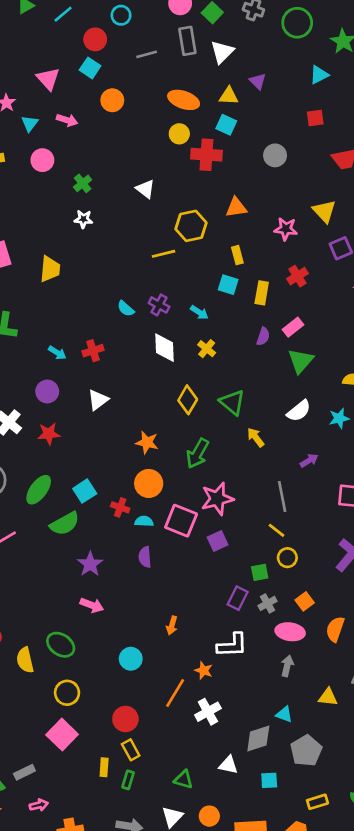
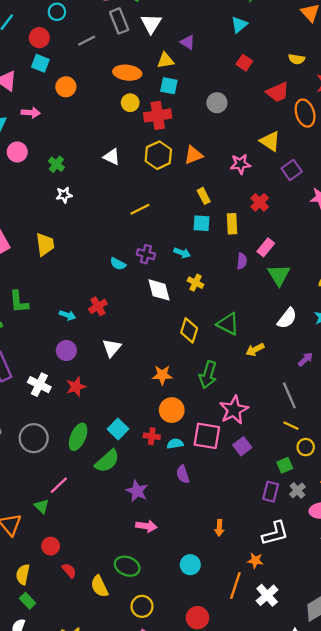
red square: (315, 118) -> (244, 63), turned -35
yellow hexagon: (191, 226) -> (158, 155), moved
yellow arrow: (256, 437) -> (255, 350), turned -66

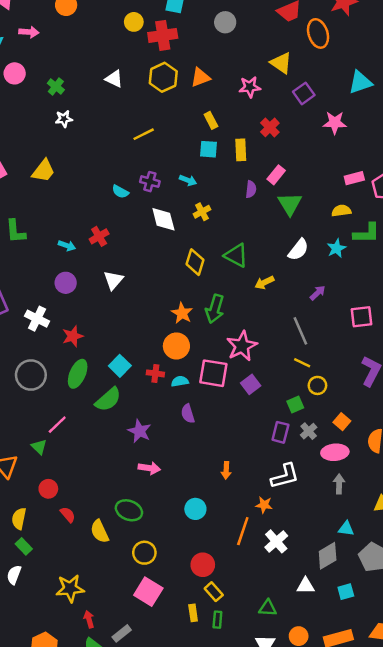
yellow trapezoid: (45, 244) -> (43, 171), turned 45
yellow cross: (196, 283) -> (202, 212), turned 35
orange star: (162, 375) -> (182, 313), moved, turned 30
red star: (76, 387) -> (73, 336), moved

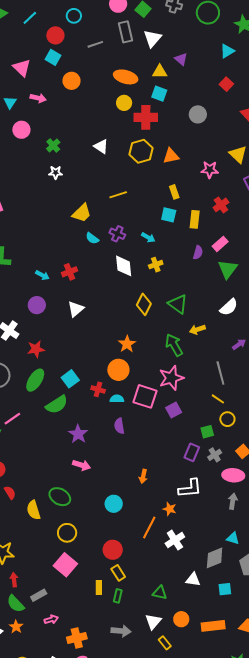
yellow trapezoid: (43, 171) -> (82, 213), moved
green arrow: (215, 309) -> (174, 345), moved, turned 125

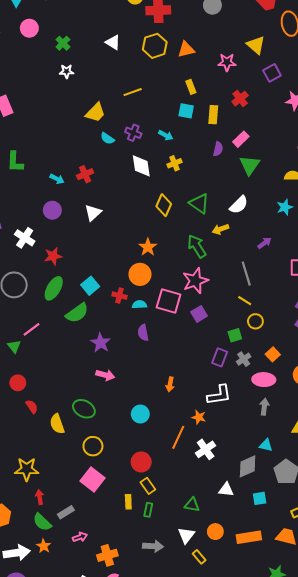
white semicircle: (229, 307) -> (239, 205), moved

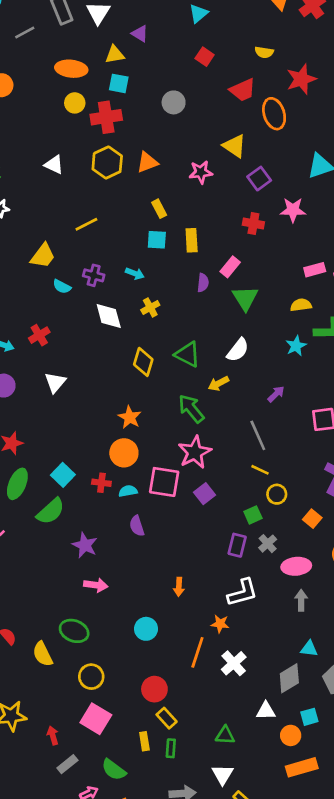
red cross: (240, 99) -> (253, 223), moved, turned -35
orange square: (273, 354) -> (312, 519), moved
red arrow: (40, 497) -> (53, 735), moved
green semicircle: (42, 522) -> (114, 770), moved
orange circle: (215, 532) -> (291, 735), moved

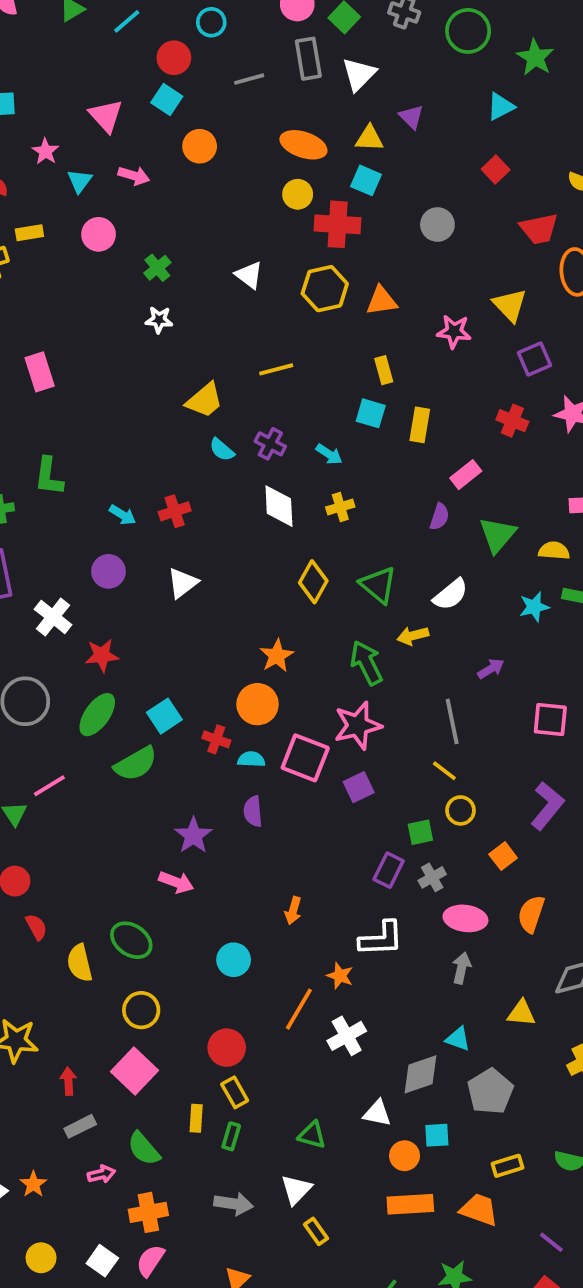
purple semicircle: (203, 283) -> (439, 517), moved
green triangle: (245, 298) -> (498, 535), moved
purple star: (85, 545) -> (193, 836), moved

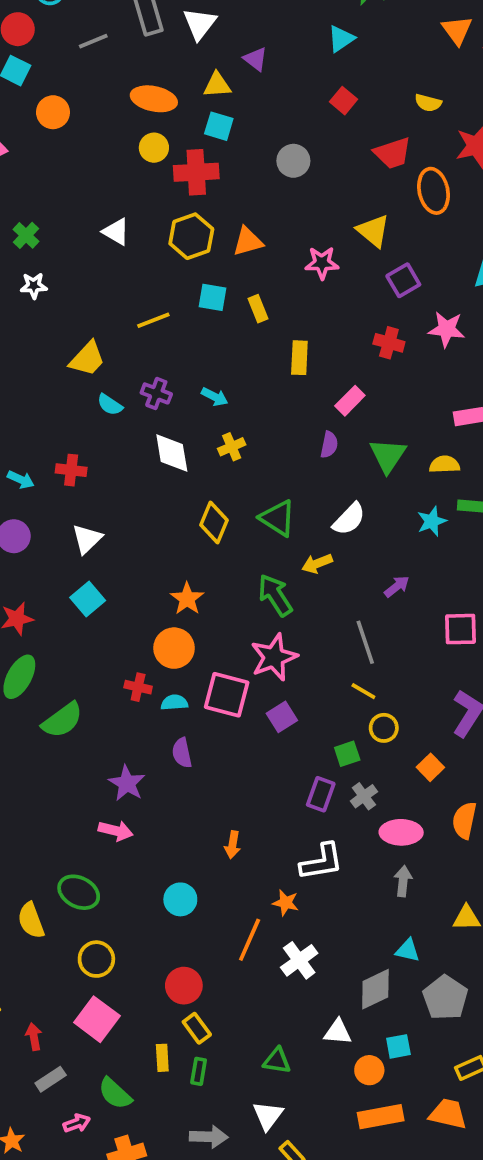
cyan square: (371, 413) -> (212, 297), moved
red cross: (175, 511) -> (71, 470), turned 32
cyan square: (164, 716) -> (88, 599), moved

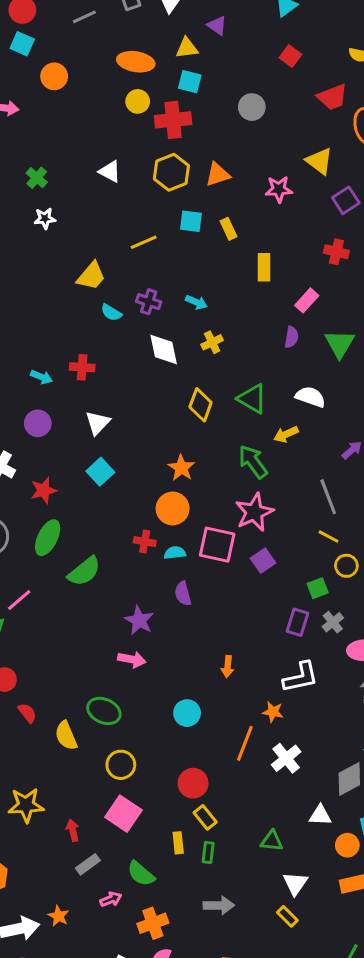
white semicircle: (349, 519) -> (310, 397), turned -112
white triangle: (268, 1116) -> (295, 883), moved

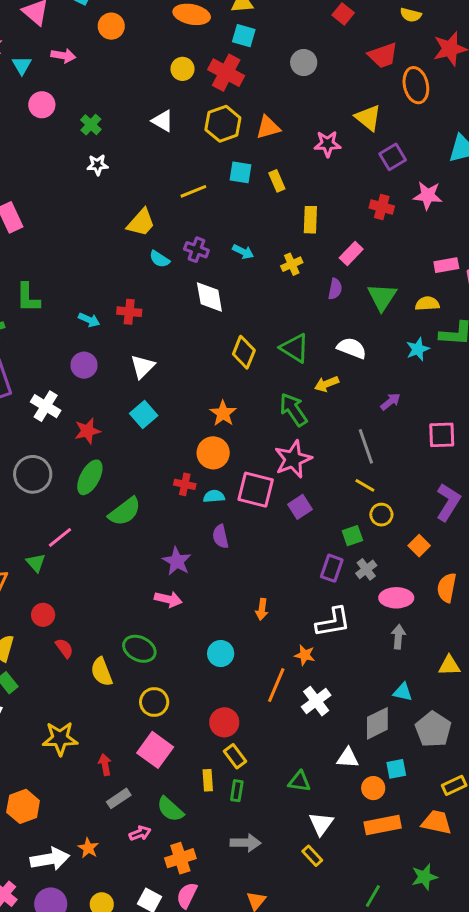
yellow circle: (138, 101) -> (182, 69), moved
red cross: (173, 120) -> (226, 73), turned 32
yellow cross: (212, 342) -> (292, 264), moved

